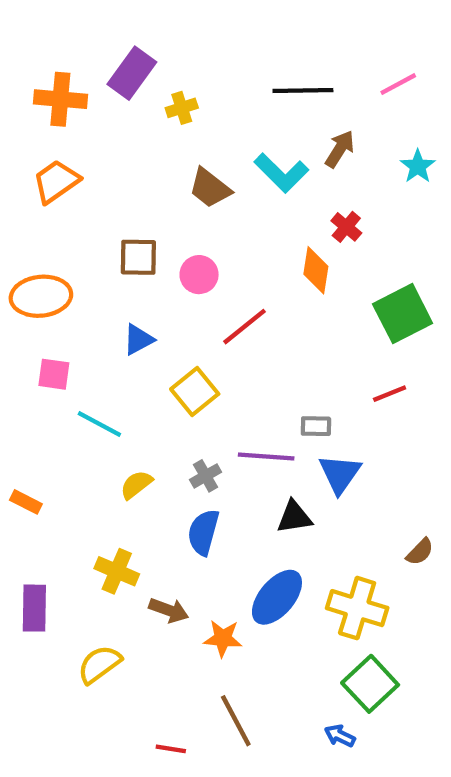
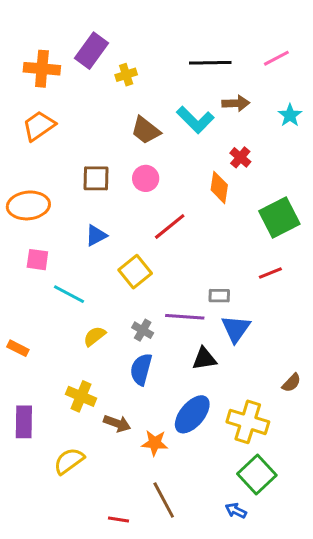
brown arrow: (340, 149) -> (236, 103), turned 56
pink circle: (199, 275) -> (146, 178), moved
gray cross: (206, 476) -> (143, 330), turned -30

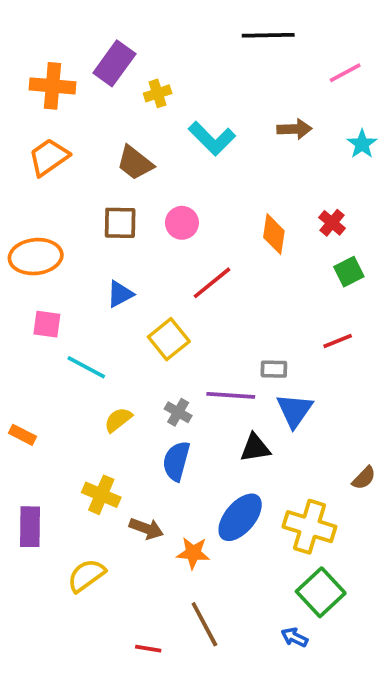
black line: (210, 63) -> (268, 35), moved
cyan L-shape: (195, 120) -> (212, 138), moved
brown trapezoid: (146, 130) -> (135, 163), moved
red cross: (240, 157) -> (332, 223), moved
green square: (279, 217) -> (349, 272), size x0.6

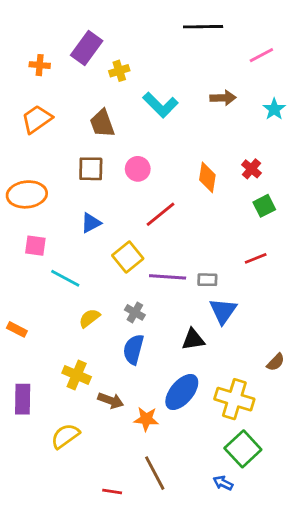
orange cross: (53, 86) -> (40, 65), size x0.6
brown trapezoid: (135, 163) -> (102, 123), turned 32
purple line: (231, 395) -> (168, 277), moved

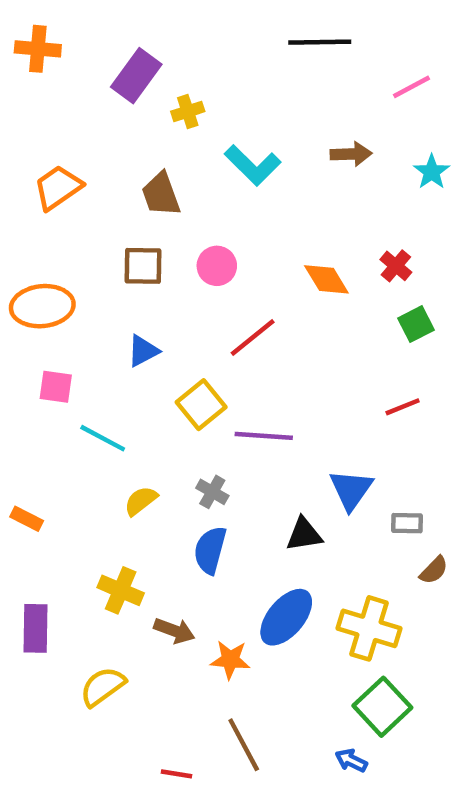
orange cross: (40, 65) -> (38, 49), moved, size x1.4
orange diamond: (207, 177) -> (326, 279), turned -40
gray rectangle: (207, 280) -> (407, 523), moved

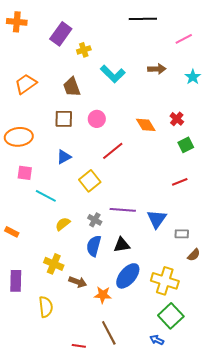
purple line: (264, 436) -> (123, 210), moved
black triangle: (304, 534) -> (122, 245), moved
yellow semicircle: (103, 687) -> (46, 307), turned 120

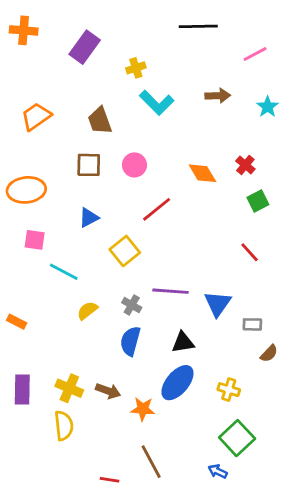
yellow cross: (84, 50) -> (136, 68), moved
red line: (180, 182) -> (250, 252), turned 70
black triangle: (122, 245) -> (183, 342), moved
yellow cross: (54, 264) -> (69, 388), moved
yellow cross: (165, 281) -> (229, 390), size x0.6

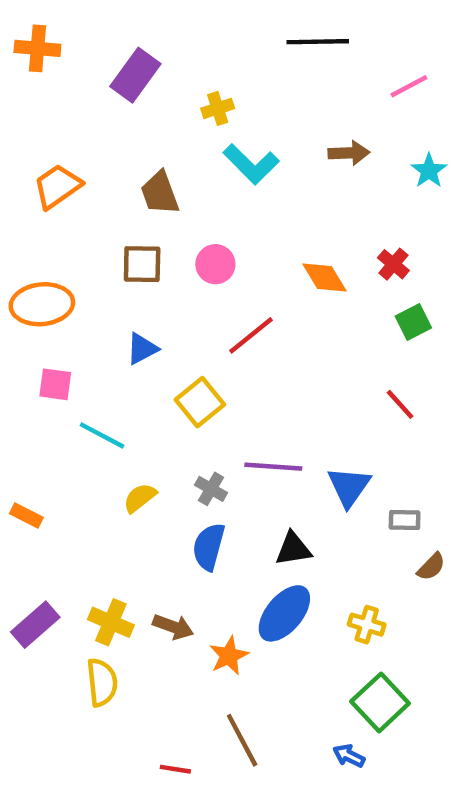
purple rectangle: (22, 390) -> (35, 625), turned 48
orange star: (143, 409) -> (229, 656), turned -30

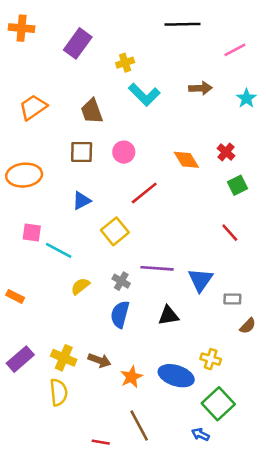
pink square: (55, 384) -> (32, 233), moved
blue ellipse: (284, 613) -> (176, 376), moved, turned 68

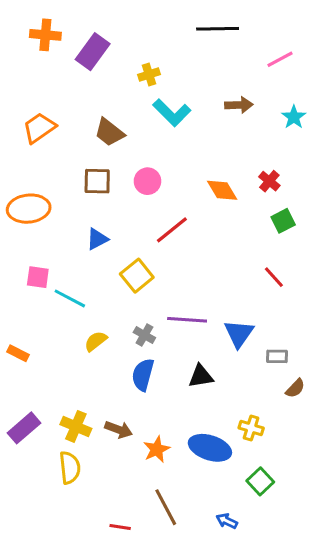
orange cross: (22, 28) -> (45, 35), moved
brown trapezoid: (92, 111) -> (109, 132), turned -32
green square: (218, 404) -> (260, 481), size x0.7
blue arrow: (200, 434) -> (227, 521), moved

